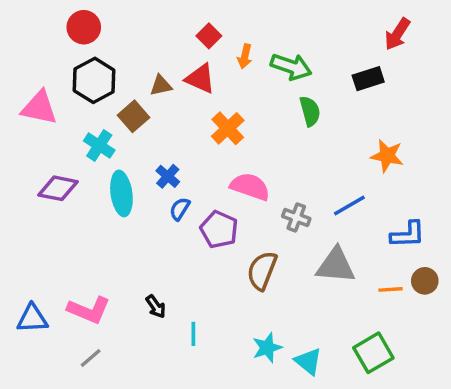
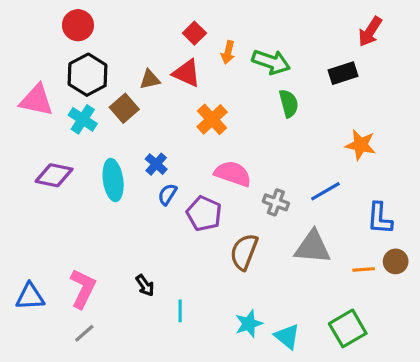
cyan cross: (99, 145) -> (83, 119), moved
blue L-shape: (408, 235) -> (380, 218), turned 96
pink L-shape: (89, 310) -> (83, 289), turned -87

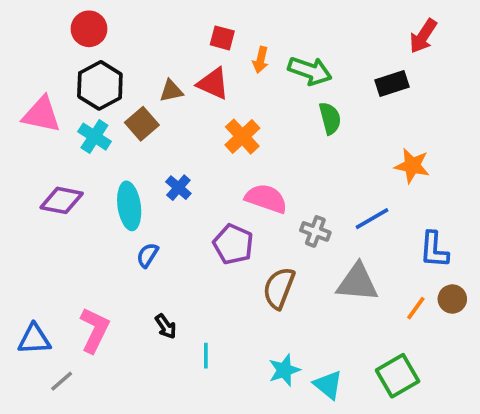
red square: (194, 33) -> (222, 38), turned -30
blue semicircle: (167, 194) -> (147, 255), moved
orange line: (364, 269) -> (416, 308), turned -50
gray line: (84, 333) -> (62, 381), moved

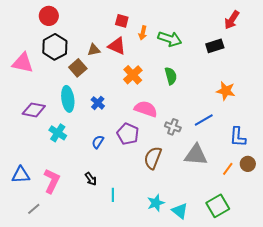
green semicircle: (330, 118) -> (171, 76), moved
cyan cross: (94, 137) -> (58, 133), moved
cyan ellipse: (129, 206) -> (68, 99), moved
blue semicircle: (147, 255) -> (98, 142), moved
blue triangle: (34, 339) -> (21, 175), moved

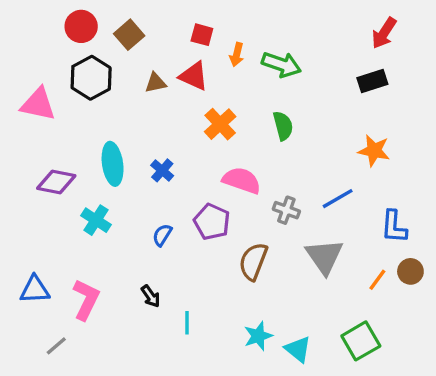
black rectangle: (215, 46) -> (372, 81), moved
brown square: (78, 68) -> (129, 35), moved
gray triangle: (196, 155) -> (324, 257), turned 50

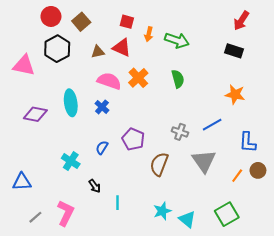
black rectangle: (372, 81) -> (234, 51), turned 36
pink semicircle: (242, 180) -> (109, 81), moved
cyan cross: (96, 220) -> (71, 161), moved
pink L-shape: (86, 300) -> (66, 213), moved

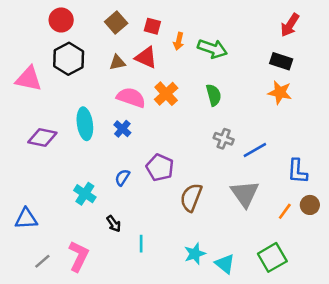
brown square: (81, 22) -> (116, 22), moved
orange star: (235, 94) -> (280, 92), moved
gray cross: (180, 132) -> (224, 139), moved

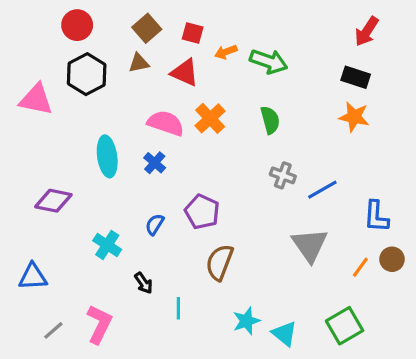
orange arrow: (179, 41) -> (226, 52), turned 56
brown triangle: (117, 62) -> (139, 63), moved
purple diamond: (42, 137) -> (53, 201), moved
brown semicircle: (191, 197) -> (220, 262), moved

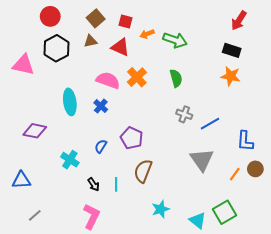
cyan line: (178, 308) -> (116, 184), moved
pink L-shape: (99, 324) -> (91, 216), moved
cyan triangle: (284, 334) -> (198, 220), moved

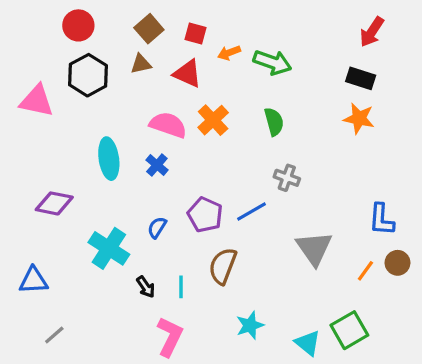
blue line: (210, 124) -> (252, 211), moved
cyan cross: (70, 160) -> (109, 248), size x1.4
pink L-shape: (91, 216) -> (170, 337), moved

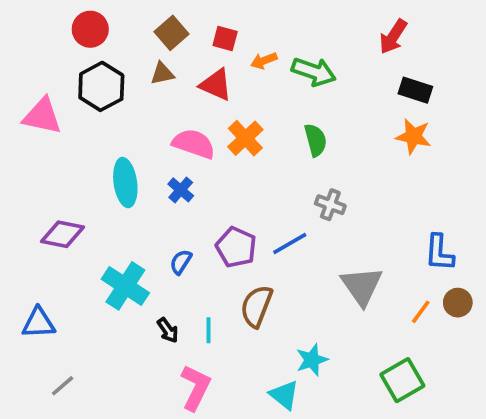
red arrow: (372, 32) -> (393, 37), moved
cyan star: (250, 325) -> (312, 360), moved
cyan triangle: (308, 343) -> (284, 395), moved

